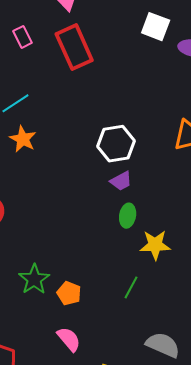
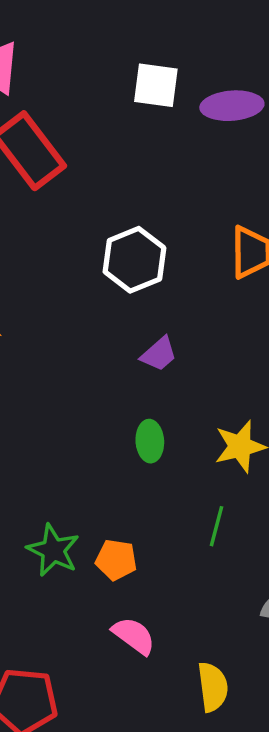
white hexagon: (116, 144) -> (134, 260), moved
green ellipse: (128, 216) -> (150, 441), moved

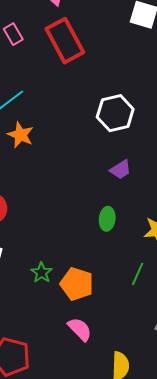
green star: (53, 550) -> (41, 273), size x0.7
orange pentagon: (116, 560) -> (77, 284), size x1.4

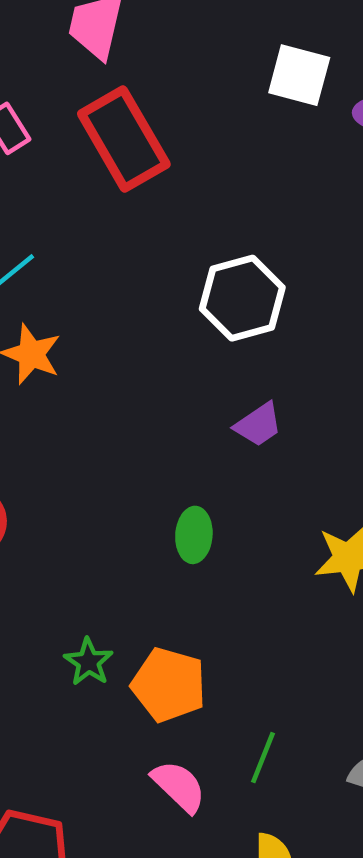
green ellipse: (107, 219) -> (194, 535), moved
green line: (138, 274) -> (263, 758), moved

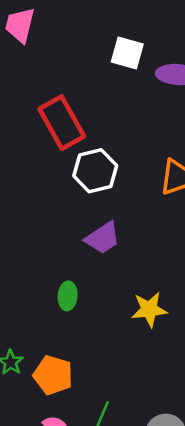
red rectangle: (124, 139) -> (62, 123), moved
purple trapezoid: (258, 425) -> (103, 238), size x1.4

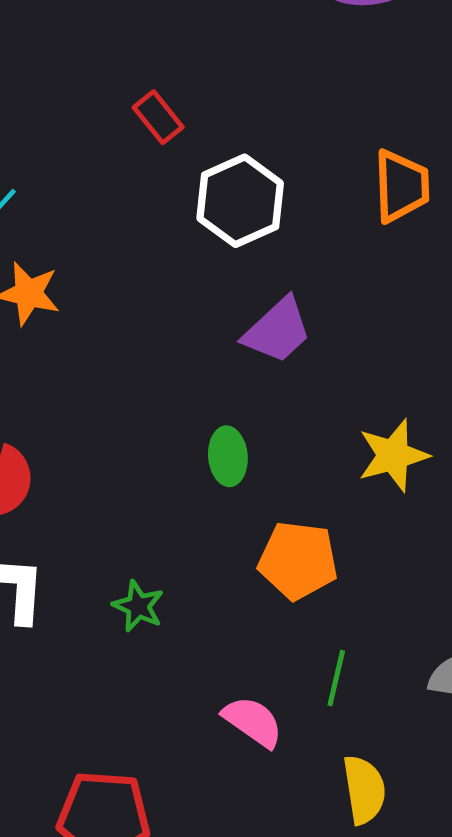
red rectangle: (62, 123) -> (158, 117), size x0.5
orange pentagon: (53, 375) -> (298, 560), moved

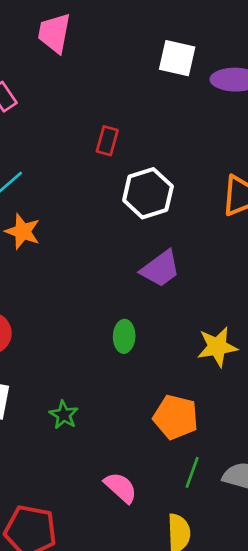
red rectangle: (158, 117) -> (107, 141), turned 48
orange pentagon: (298, 560) -> (176, 417), moved
green line: (336, 678) -> (192, 472), moved

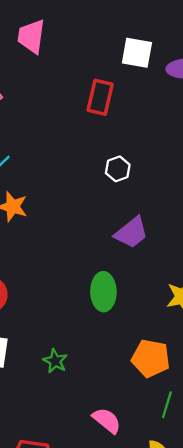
red rectangle: (107, 141) -> (100, 97), moved, size x1.4
white hexagon: (148, 193) -> (118, 169), size x0.6
green ellipse: (124, 336) -> (103, 292), size x1.4

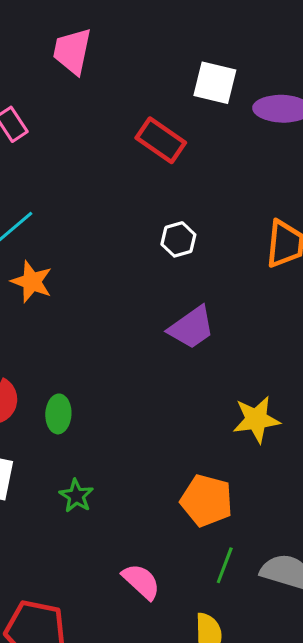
red rectangle: (100, 97) -> (161, 140), turned -72
green ellipse: (103, 292) -> (58, 414), moved, size x0.7

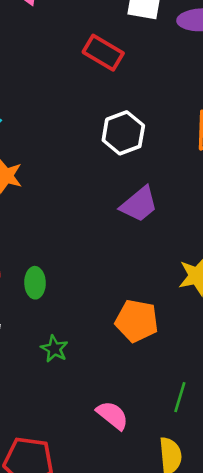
white hexagon: (178, 239) -> (123, 133), size x1.5
orange pentagon: (207, 501) -> (137, 321), moved

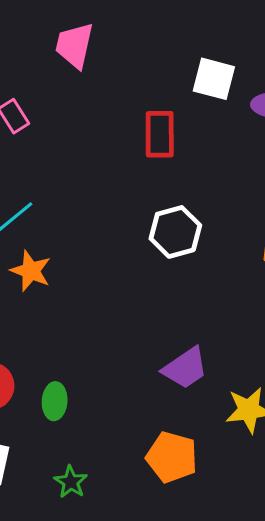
red rectangle: (103, 53) -> (160, 134), turned 54
purple trapezoid: (139, 204) -> (185, 368), moved

